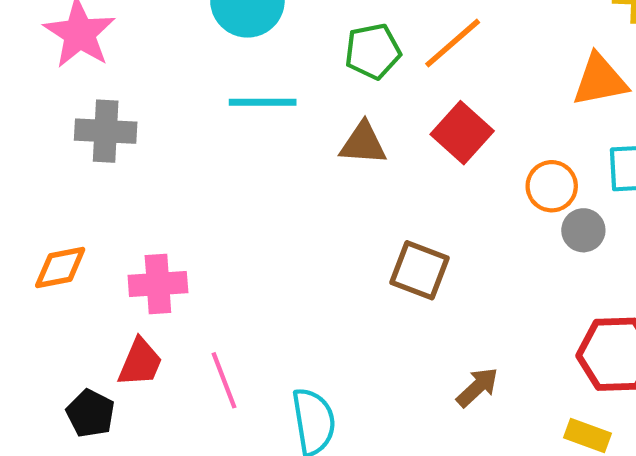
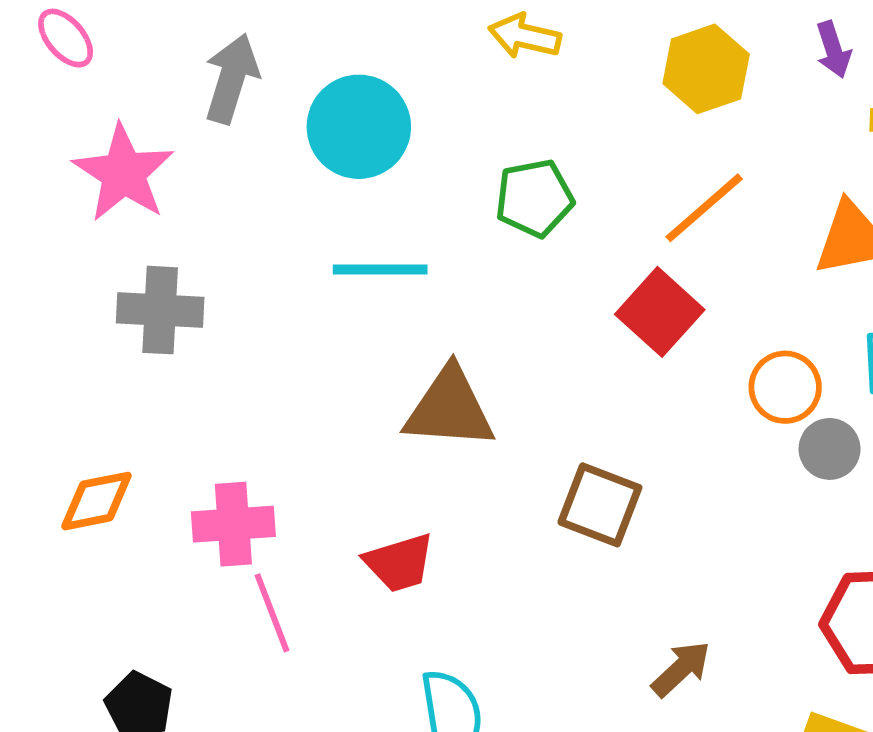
orange line: (453, 43) -> (704, 208), moved
brown triangle: (363, 144) -> (449, 408), moved, size x1.4
red trapezoid: (140, 362) -> (399, 563), moved, turned 50
pink line: (224, 380) -> (272, 613), moved

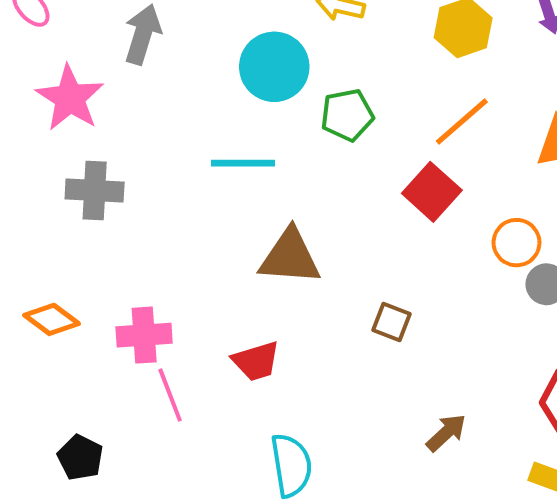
cyan circle: (359, 127) -> (274, 67), moved
orange diamond: (96, 501) -> (52, 319), turned 48
brown square: (600, 505) -> (391, 322), size x0.7

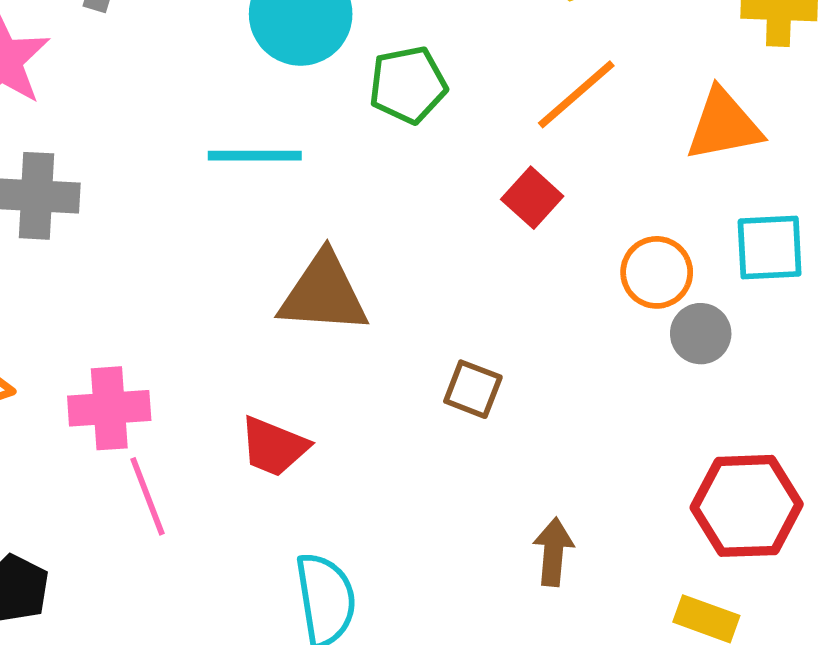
red square: (432, 192) -> (532, 198), size x0.7
red trapezoid: (256, 361) -> (274, 447), turned 39
brown arrow: (446, 433) -> (553, 552), turned -42

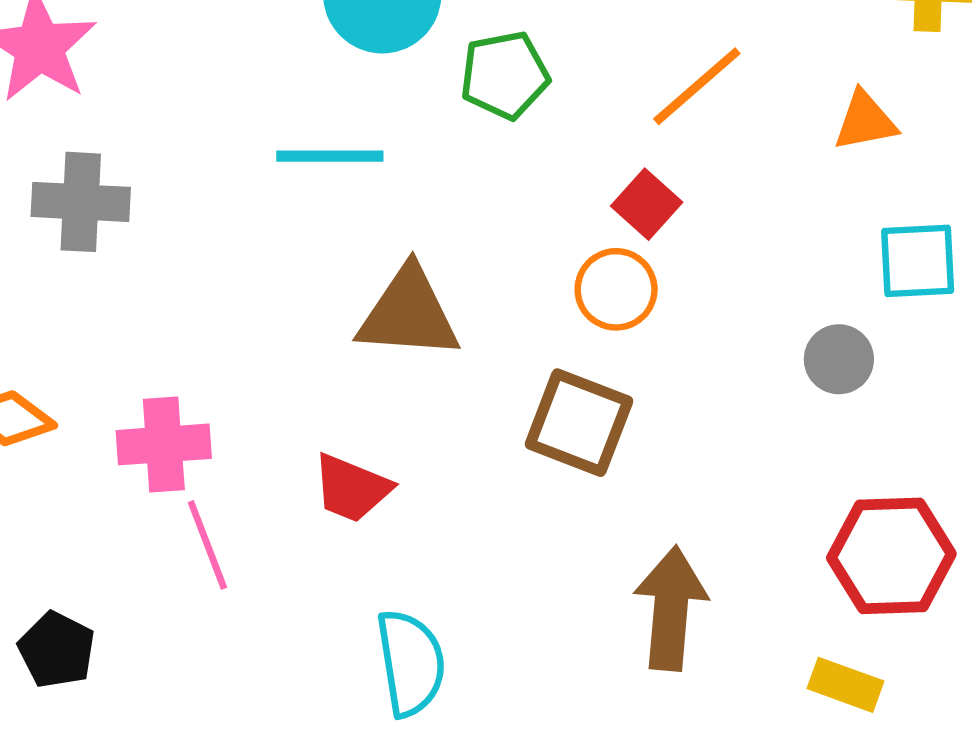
orange triangle: (724, 125) -> (865, 121), size x0.7
orange circle: (657, 272) -> (616, 289), moved
brown square: (473, 389) -> (579, 423), size x1.6
brown arrow: (553, 552) -> (671, 608), size x1.6

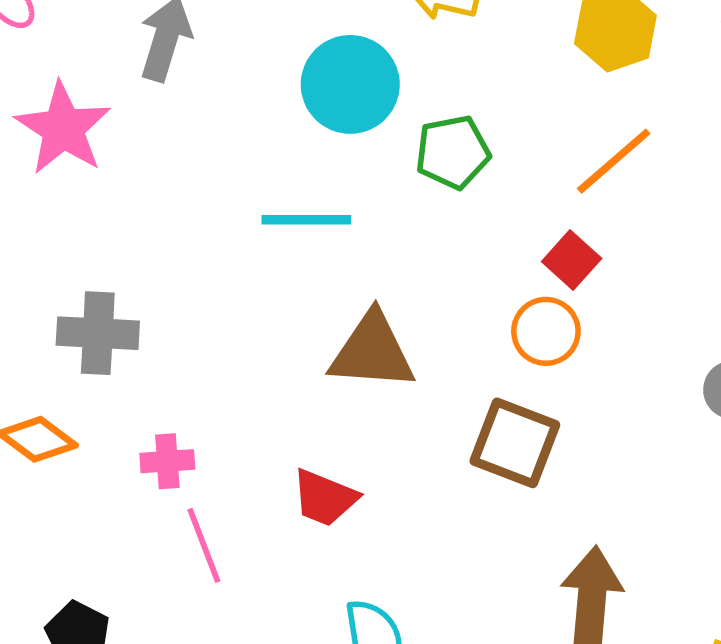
gray cross: (81, 202) -> (98, 333), moved
pink cross: (164, 444) -> (167, 461), size x0.7

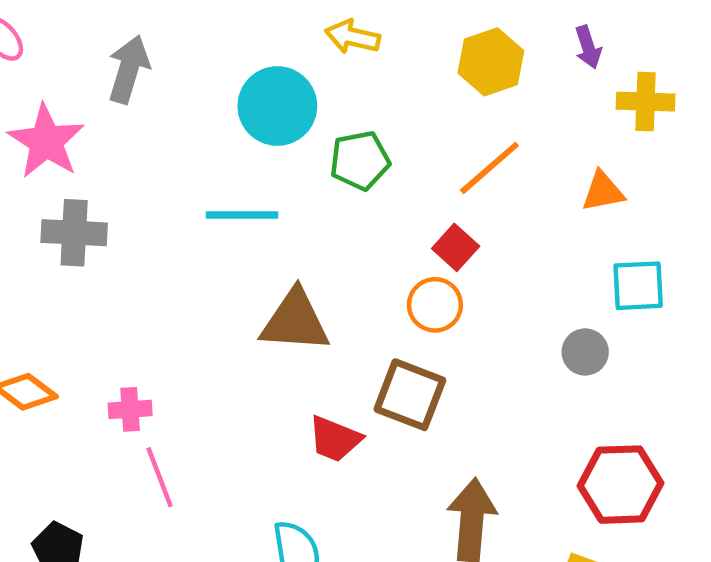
gray cross: (98, 333) -> (74, 233), moved
red trapezoid: (325, 498) -> (335, 439), moved

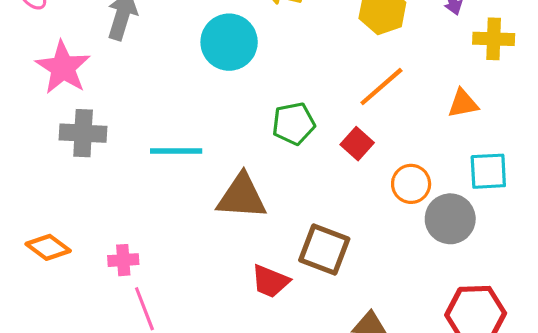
green pentagon: (360, 161) -> (294, 124), moved
cyan line: (242, 215) -> (176, 151), moved
orange circle: (435, 305) -> (411, 184), moved
gray circle: (585, 352) -> (450, 219), size x1.5

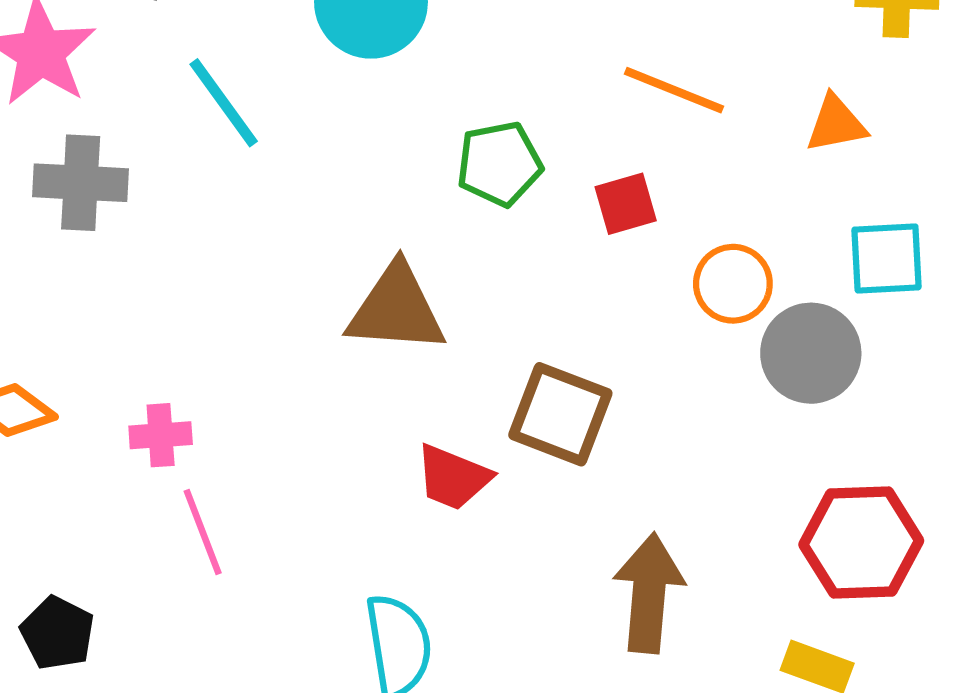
orange line: (381, 87) -> (674, 90), turned 63
red square: (357, 144) -> (626, 204), turned 32
cyan line: (176, 151) -> (224, 103), moved, turned 54

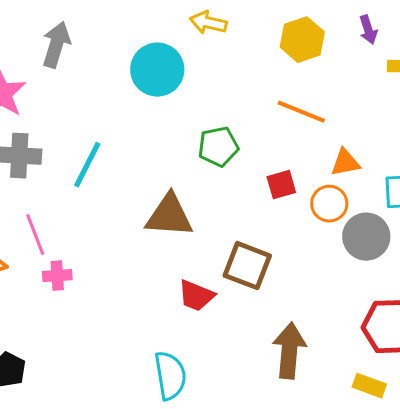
cyan line: (224, 103) -> (87, 165), moved, turned 63
orange triangle: (836, 124) -> (345, 163), moved
red square: (626, 204) -> (281, 185), moved
pink line: (203, 532) -> (35, 235), moved

